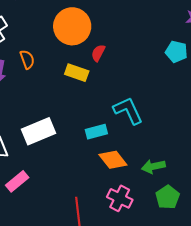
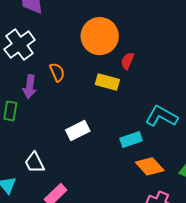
cyan L-shape: (128, 111) -> (161, 116), turned -32
white rectangle: (39, 131) -> (78, 130), moved, size x0.7

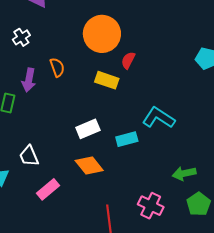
white cross: (20, 45) -> (21, 37), size x0.6
white rectangle: (78, 130) -> (88, 129), moved
orange diamond: (150, 166) -> (89, 166), moved

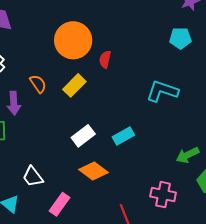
yellow rectangle: (107, 80) -> (74, 85), moved, turned -50
cyan L-shape: (159, 118) -> (162, 91), moved

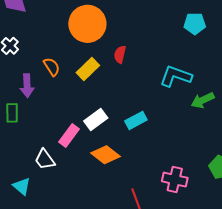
red semicircle: (105, 59) -> (120, 54), moved
green arrow: (187, 155) -> (203, 100), moved
pink rectangle: (60, 204) -> (69, 136), moved

